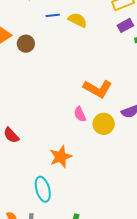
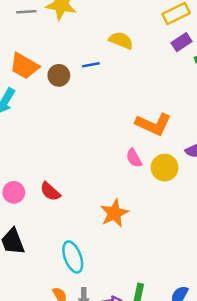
blue line: (53, 15) -> (91, 65), moved
cyan ellipse: (43, 189) -> (73, 257), moved

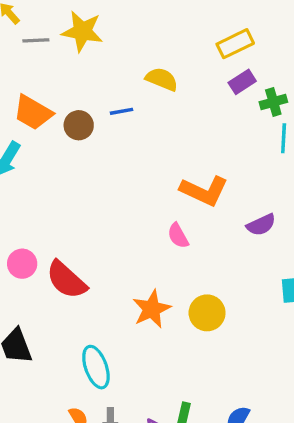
yellow circle: (165, 168) -> (207, 313), moved
pink circle: (14, 192) -> (22, 264), moved
red semicircle: (50, 192) -> (66, 280), size x1.5

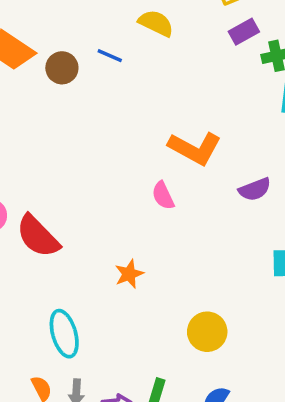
blue line: (122, 111) -> (110, 56), turned 30
orange star: (152, 309) -> (129, 274), size x0.7
yellow circle: (207, 313) -> (207, 332), moved

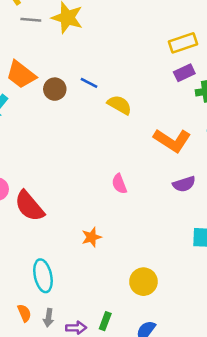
yellow semicircle: (156, 23) -> (119, 105), moved
orange L-shape: (195, 148) -> (172, 140), moved

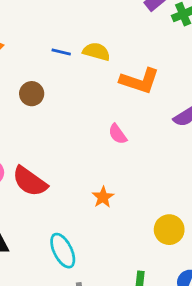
blue line: (89, 83) -> (61, 52), moved
brown circle: (55, 89) -> (32, 94), moved
orange L-shape: (172, 140) -> (140, 81), moved

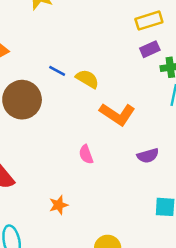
brown circle: (32, 94) -> (22, 100), size x1.8

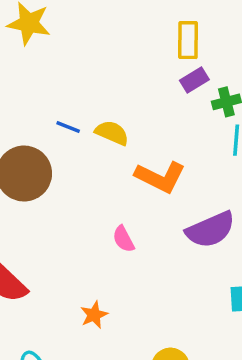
yellow rectangle: (149, 21) -> (188, 40), turned -65
purple semicircle: (148, 156) -> (210, 230), size x1.6

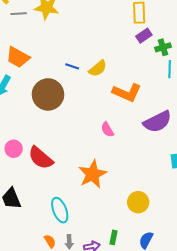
yellow semicircle: (112, 133) -> (98, 68), turned 120
orange star: (94, 315) -> (92, 174), size x1.8

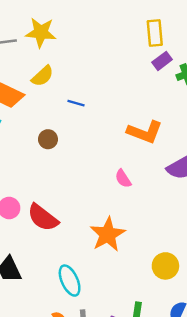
yellow semicircle: (98, 68) -> (43, 76), moved
brown circle: (48, 94) -> (48, 139), size x0.5

